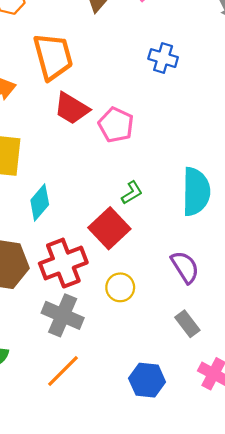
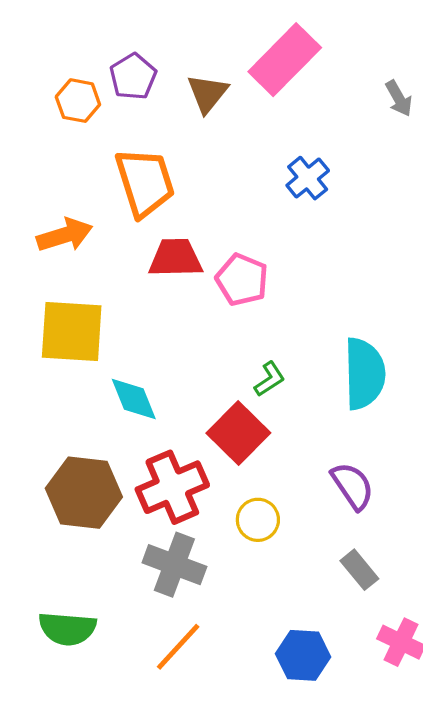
blue cross: (163, 58) -> (308, 178), turned 36
red trapezoid: (72, 108) -> (175, 258), turned 150
cyan diamond: (40, 202) -> (134, 399), turned -60

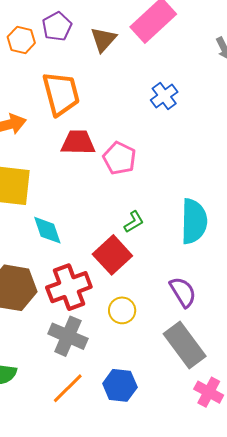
gray rectangle: (359, 570) -> (185, 345), size x1.8
blue hexagon: (303, 655) -> (120, 385), moved

